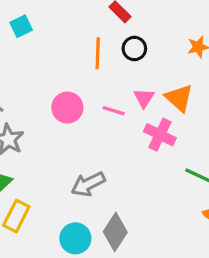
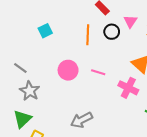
cyan square: (21, 26) -> (45, 31), moved
pink triangle: (144, 98) -> (130, 21), moved

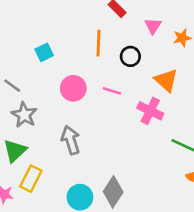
cyan square: (45, 31) -> (44, 52), moved
black circle: (112, 32) -> (130, 56), moved
gray arrow: (82, 120) -> (71, 140), moved, turned 100

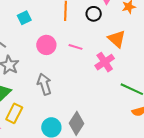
black circle: (130, 56) -> (94, 14), moved
pink cross: (150, 111) -> (105, 62), turned 30

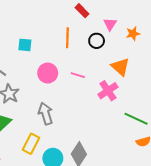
cyan square: (24, 18) -> (25, 45), turned 32
yellow rectangle: (14, 113) -> (31, 144), moved

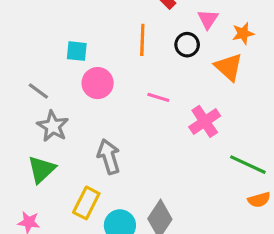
orange triangle: (120, 67) -> (229, 67), moved
pink circle: (48, 73) -> (98, 83), moved

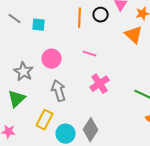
black circle: (187, 45) -> (101, 15), moved
pink circle: (98, 83) -> (52, 59), moved
gray line: (38, 91) -> (15, 19), moved
pink cross: (205, 121) -> (100, 84), moved

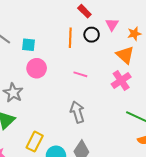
pink circle: (52, 59) -> (37, 68), moved
pink cross: (100, 84) -> (121, 80), moved
gray arrow: (59, 91) -> (77, 112), moved

